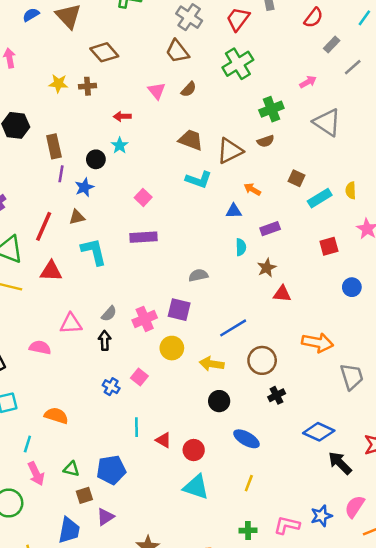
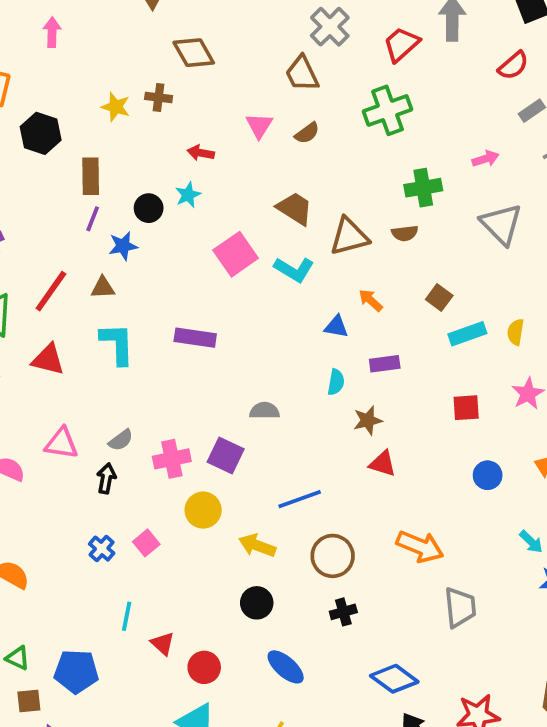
yellow star: (58, 84) -> (116, 107), moved
pink square: (143, 197) -> (236, 254), moved, size x1.6

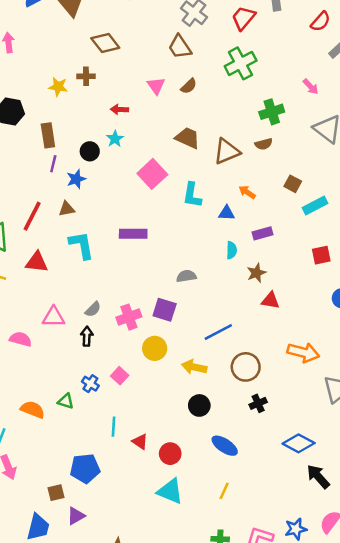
pink arrow: (485, 159) -> (311, 87), turned 72
cyan L-shape: (294, 269) -> (192, 195), moved, turned 76
green triangle: (18, 658) -> (66, 401), moved

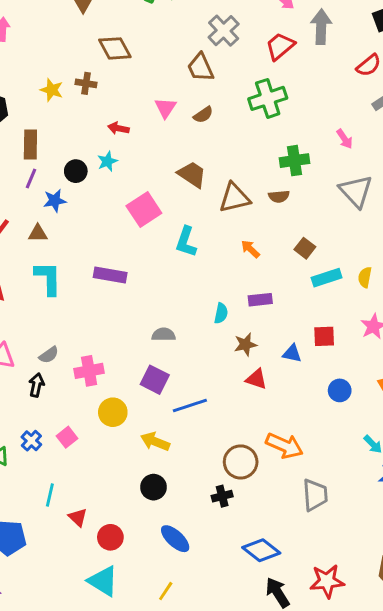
blue triangle: (227, 213) -> (292, 353), moved
purple square: (165, 310) -> (155, 380), moved
brown circle: (246, 367) -> (241, 462), moved

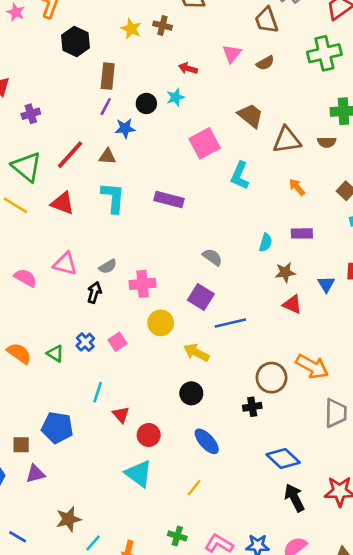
gray semicircle: (164, 335) -> (212, 257), turned 30
blue triangle: (292, 353) -> (326, 284), turned 42

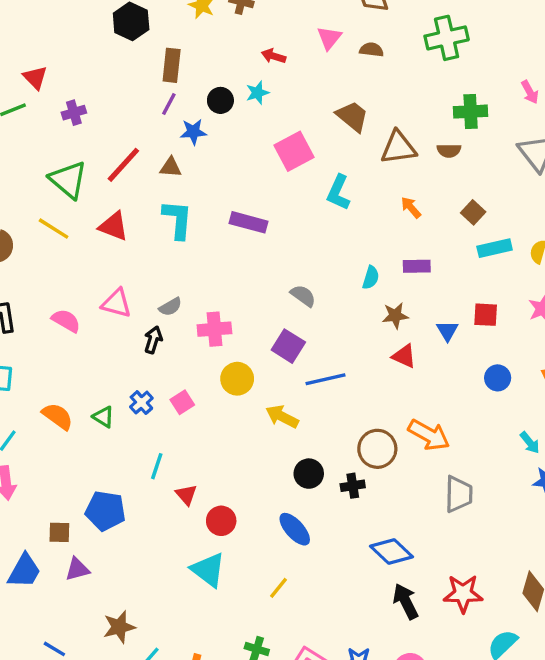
brown semicircle: (265, 63) -> (372, 50), turned -144
black circle: (191, 393) -> (309, 474), moved

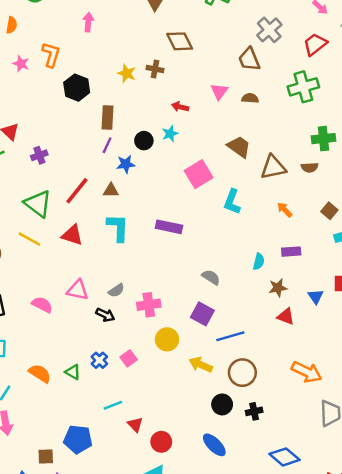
black arrow: (153, 340) -> (105, 315), turned 102
brown circle: (377, 449) -> (242, 373), moved
cyan line: (157, 466) -> (113, 405), turned 54

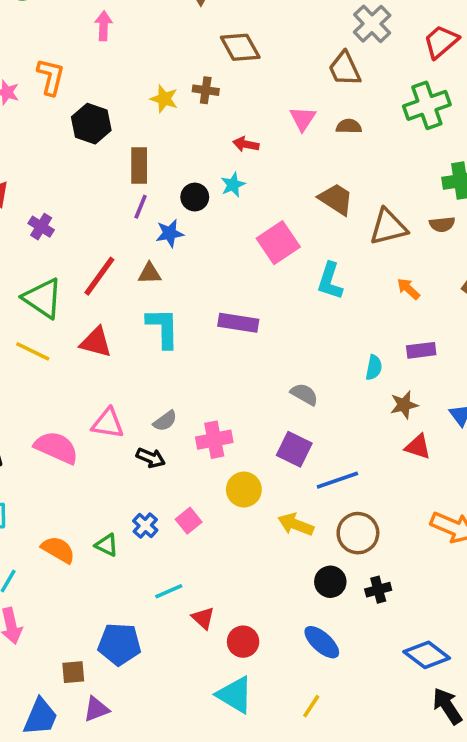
purple cross: (39, 155) -> (41, 227), turned -35
pink semicircle: (42, 305) -> (56, 447), size x1.4

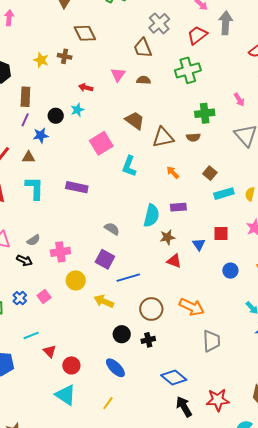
cyan semicircle: (374, 367) -> (151, 216), size x1.6
brown circle: (358, 533) -> (151, 309), moved

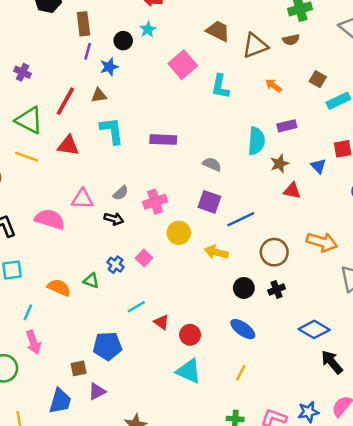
purple rectangle: (77, 187) -> (163, 140), moved

